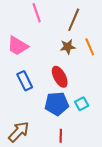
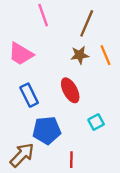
blue pentagon: (57, 104) -> (47, 130), moved

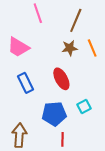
blue pentagon: (47, 130) -> (54, 114), moved
brown arrow: (22, 155) -> (19, 135), turned -40

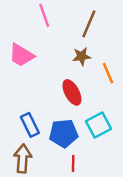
orange line: (92, 48) -> (108, 73), moved
blue rectangle: (26, 83) -> (30, 125), moved
cyan square: (84, 107) -> (98, 125), size x1.5

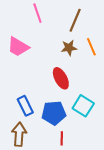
orange line: (108, 73) -> (91, 47), moved
cyan square: (98, 125) -> (83, 106), turned -30

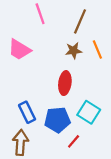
red ellipse: (61, 78) -> (65, 83), turned 35
red line: (62, 138) -> (74, 141), moved, turned 40

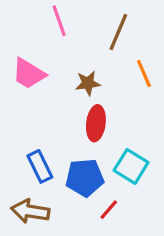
brown star: (74, 51) -> (88, 83), moved
brown arrow: (21, 143) -> (30, 211), turned -85

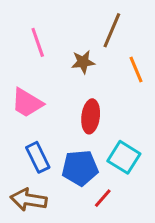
pink line: (59, 21) -> (38, 42), moved
pink trapezoid: (29, 74) -> (27, 103), moved
brown star: (88, 83) -> (83, 62), moved

